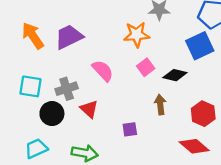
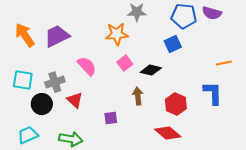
blue square: (200, 46) -> (173, 44), size x0.7

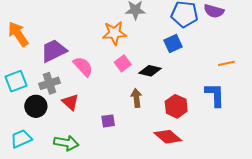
purple trapezoid: (57, 36) -> (54, 51), moved
cyan square: (23, 80) -> (16, 81), turned -30

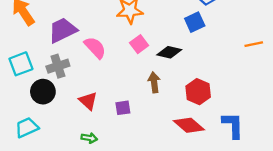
blue L-shape: (215, 95) -> (233, 125), moved
red triangle: (70, 102) -> (88, 101), moved
green arrow: (66, 143) -> (89, 138), moved, size x0.6

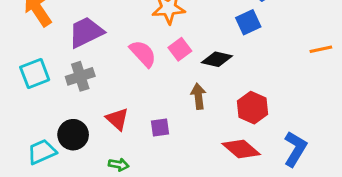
pink semicircle: (95, 48) -> (143, 54), moved
black circle: (43, 92) -> (73, 135), moved
blue L-shape: (233, 125) -> (295, 149), turned 32

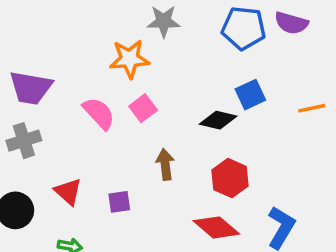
blue square: (248, 22) -> (250, 95), moved
purple trapezoid: (86, 32) -> (31, 88), turned -144
black diamond: (217, 59) -> (218, 120), moved

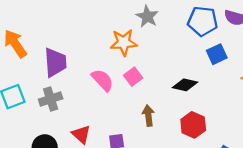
gray star: (164, 21) -> (147, 17), turned 30
purple trapezoid: (31, 88) -> (55, 62), turned -104
blue square: (250, 95) -> (217, 54), moved

